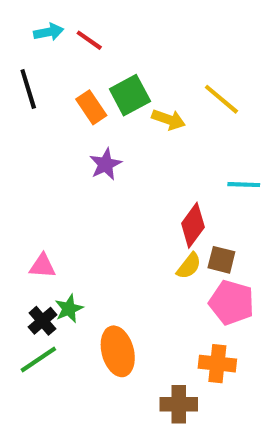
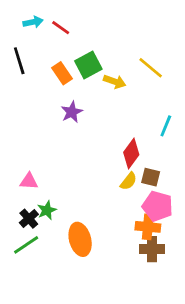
cyan line: (244, 185) -> (166, 126), turned -70
orange cross: (217, 364) -> (148, 227), moved
brown cross: (179, 404) -> (152, 249), moved

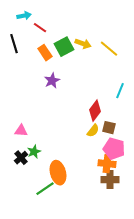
red line: (61, 28) -> (40, 28), moved
yellow arrow: (115, 82) -> (83, 44), moved
green line: (26, 245) -> (45, 189), moved

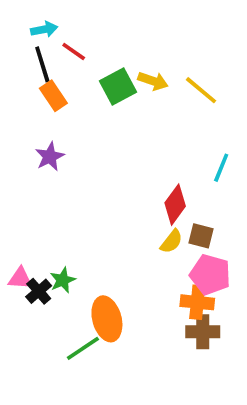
black line: (14, 44) -> (42, 64), moved
orange rectangle: (45, 53) -> (53, 96), moved
purple star: (52, 81) -> (50, 157), moved
pink triangle: (21, 131) -> (20, 278), moved

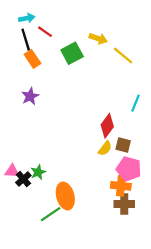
yellow arrow: (153, 81) -> (98, 39), moved

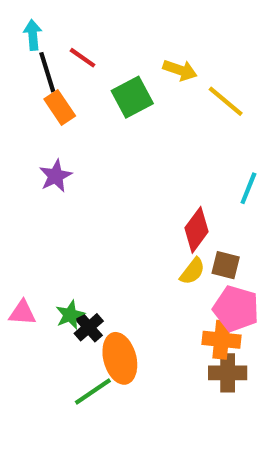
cyan arrow: (27, 18) -> (33, 35), moved, turned -84
black cross: (23, 179) -> (89, 327), moved

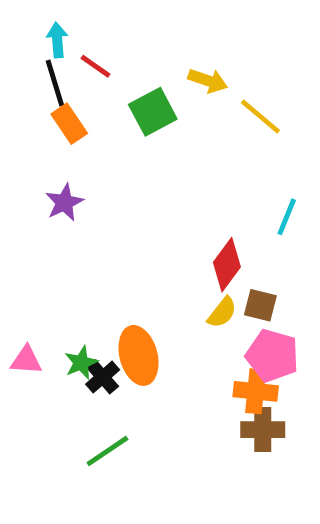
cyan arrow: (33, 35) -> (57, 40), moved
orange ellipse: (120, 358) -> (138, 355), moved

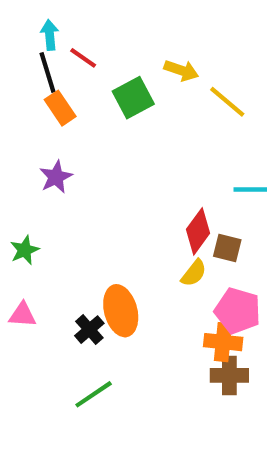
cyan line: (287, 217) -> (250, 190), turned 68
brown square: (260, 305) -> (227, 248), moved
green star: (81, 363) -> (25, 250), moved

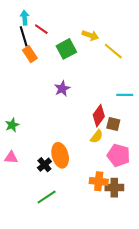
purple star: (56, 177) -> (62, 89), moved
orange cross: (223, 342) -> (99, 181), moved

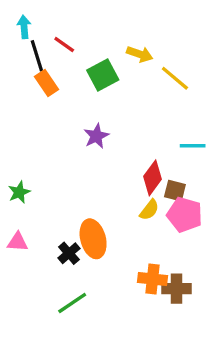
cyan arrow: (25, 18) -> (24, 27), moved
pink pentagon: (119, 155) -> (185, 215), moved

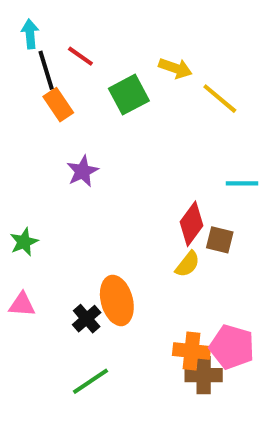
purple star: (96, 136) -> (82, 171), moved
pink pentagon: (185, 215) -> (232, 347), moved
brown cross: (177, 289) -> (204, 375), moved

